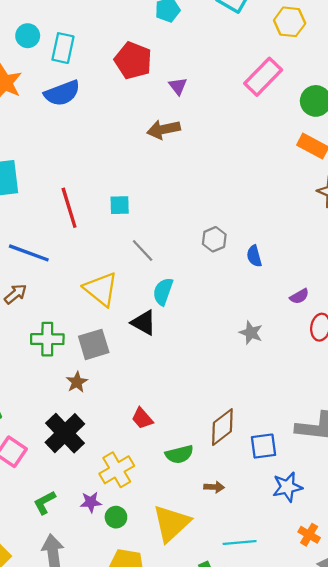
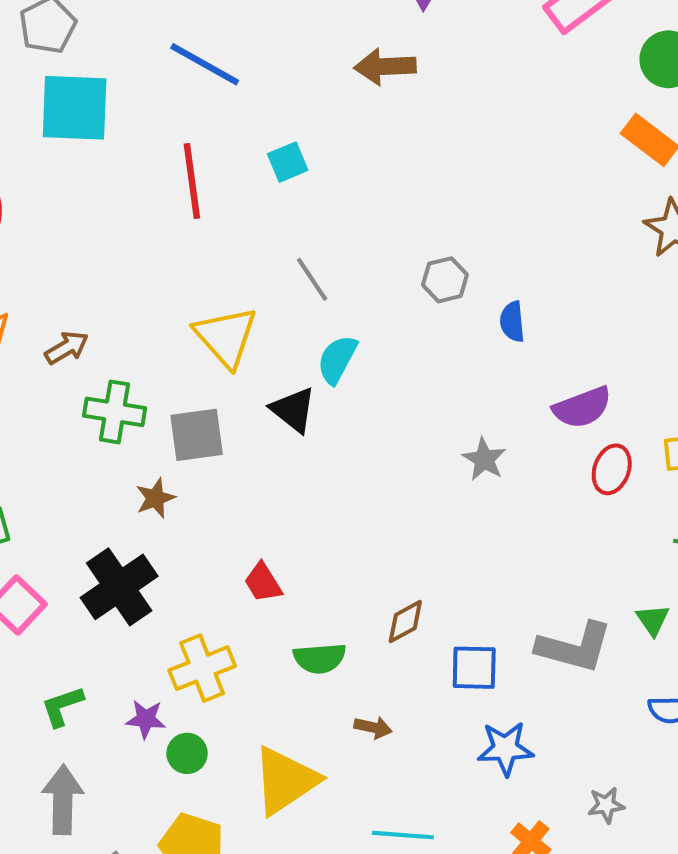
cyan square: (120, 205) -> (288, 162), moved, turned -30
blue line: (29, 253) -> (205, 64), moved
brown arrow: (16, 294) -> (67, 348), moved
purple semicircle: (299, 296) -> (582, 407), size x1.6
brown diamond: (222, 427) -> (405, 621), size x0.7

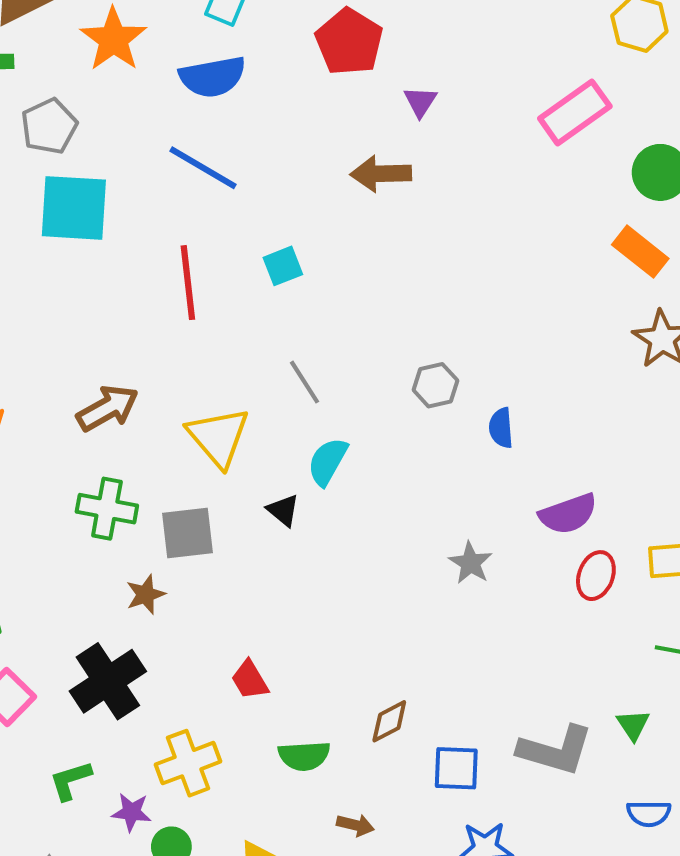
brown arrow: (67, 348) -> (108, 408), moved, size x1.4
black triangle: (293, 410) -> (283, 510), size x0.7
green L-shape: (62, 706) -> (70, 780), moved

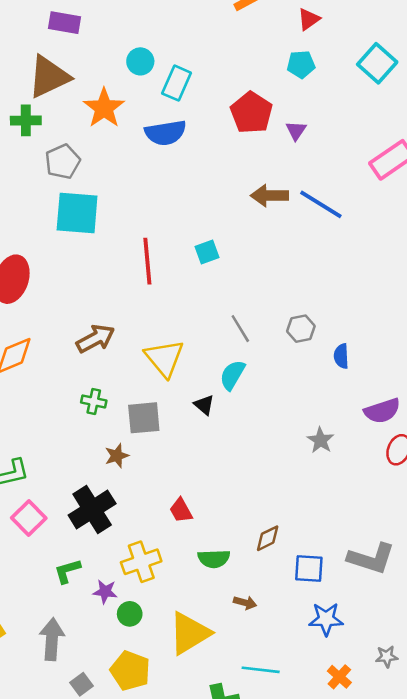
purple triangle: (420, 102) -> (296, 131), moved
blue line: (203, 168) -> (321, 204), moved
gray line: (304, 382) -> (240, 329), moved
green cross: (107, 509) -> (94, 401), size x0.7

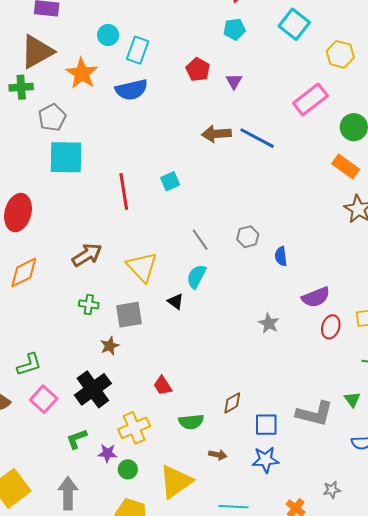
red pentagon: (251, 113) -> (198, 70), size x0.7
blue star: (326, 619) -> (266, 460), moved

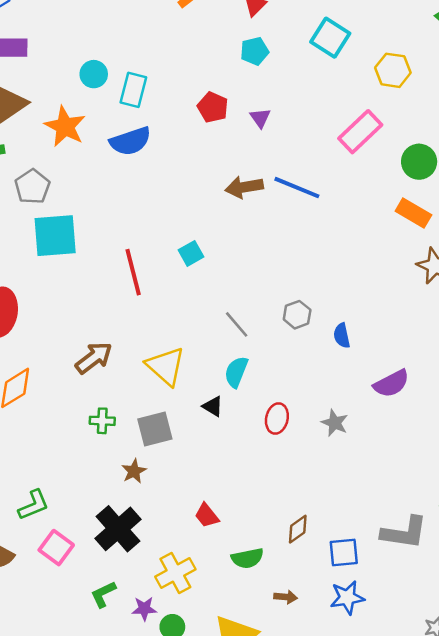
red ellipse: (331, 327) -> (277, 418), moved

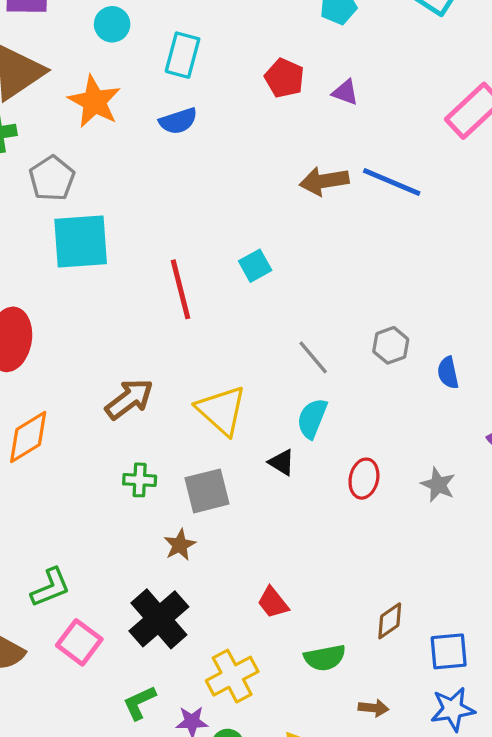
cyan circle: (94, 74) -> (112, 24), moved
purple triangle: (260, 118) -> (345, 92), turned -35
blue semicircle: (130, 141) -> (178, 121), size x0.7

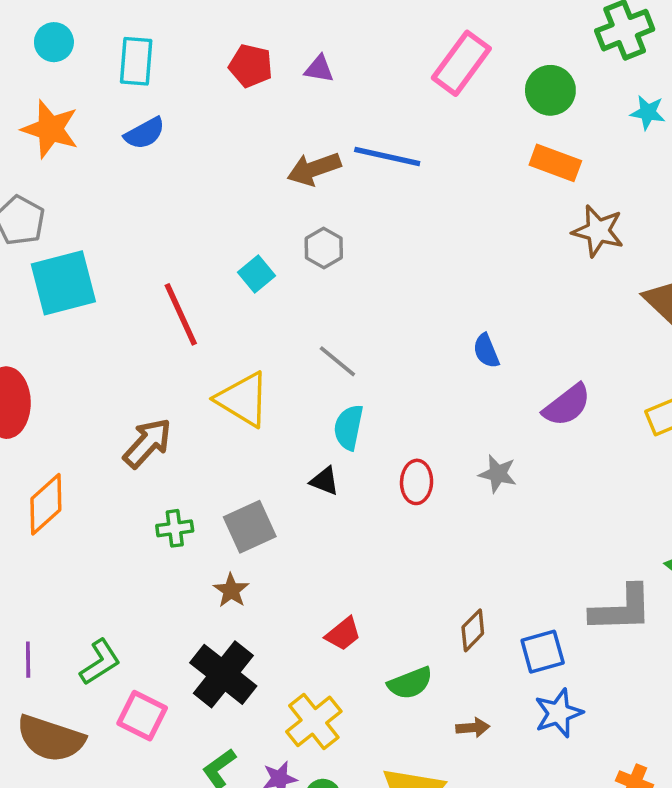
gray hexagon: (391, 345) -> (324, 248), moved
yellow triangle: (221, 410) -> (243, 399), moved
red trapezoid: (273, 602) -> (343, 634), turned -80

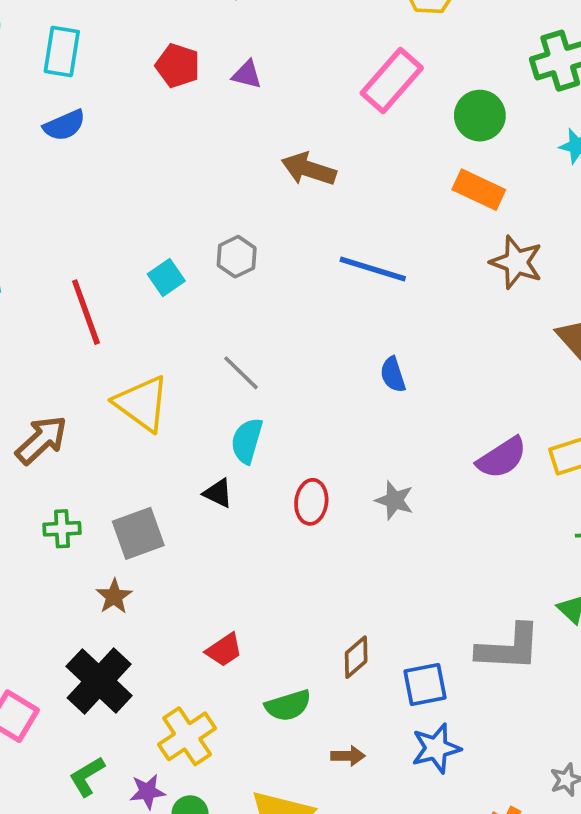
blue line: (387, 156) -> (373, 269), moved
brown arrow: (314, 169) -> (309, 169), moved, turned 33
purple semicircle: (567, 405) -> (502, 458), moved

